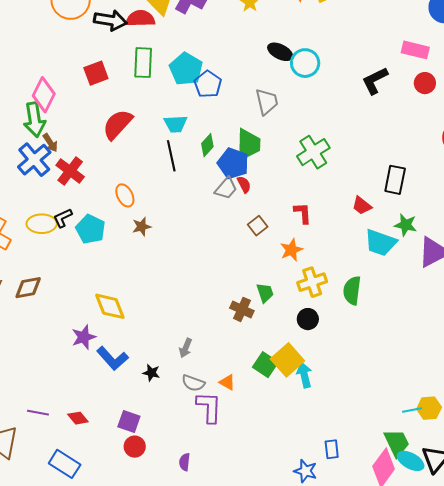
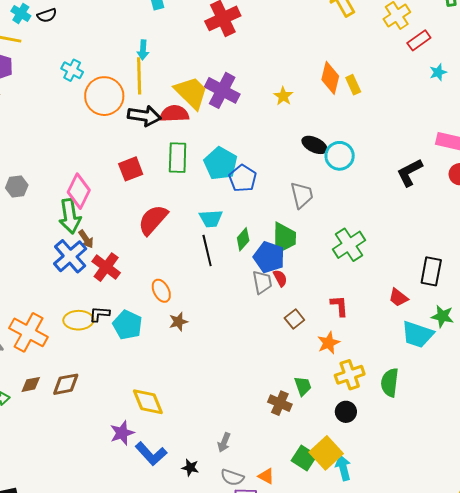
gray trapezoid: (226, 188) -> (262, 282), turned -50
black L-shape: (63, 218) -> (99, 314), turned 30

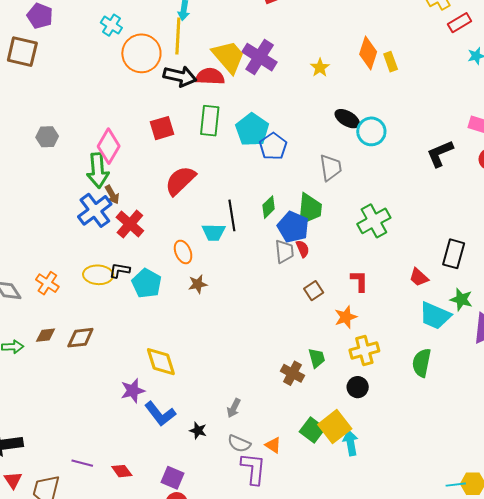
cyan trapezoid: (211, 218) -> (214, 232), moved
orange cross: (28, 332) -> (47, 283), size x0.6
green semicircle: (390, 383) -> (422, 363), moved

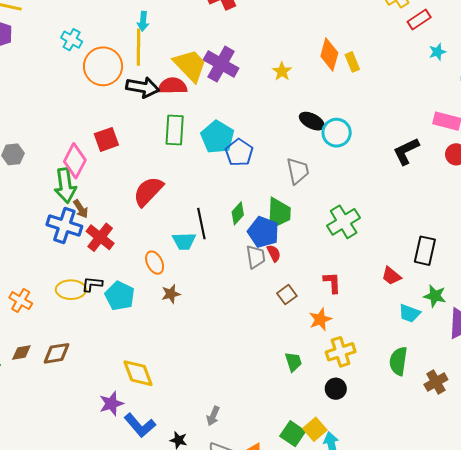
red square: (162, 128) -> (106, 139), moved
blue cross: (95, 210) -> (64, 226), turned -32
cyan trapezoid: (435, 316) -> (409, 313), size x0.7
brown cross: (292, 373) -> (436, 382), moved, turned 35
yellow square: (335, 427) -> (315, 429), size x0.7

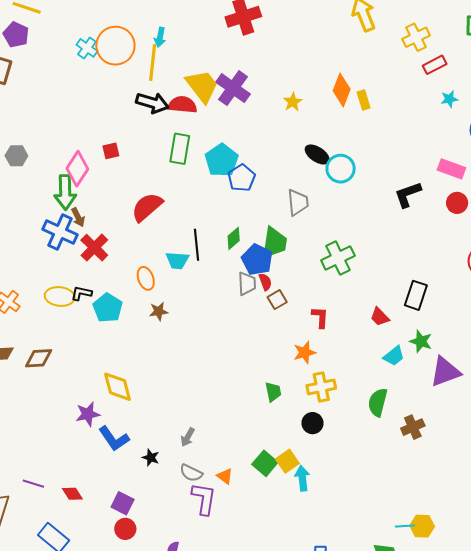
orange circle: (103, 66) -> (115, 46), moved
red square: (106, 139) -> (111, 151), size x0.7
brown square: (287, 295) -> (277, 300), moved
cyan trapezoid: (409, 313) -> (394, 356), turned -65

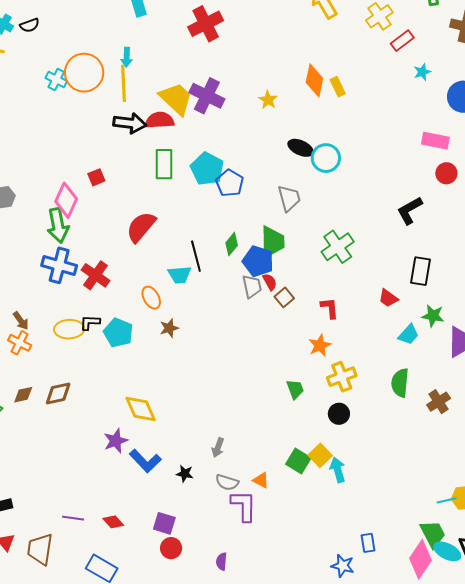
black L-shape: (408, 194) -> (410, 210), moved
brown arrow: (78, 217) -> (21, 321), moved

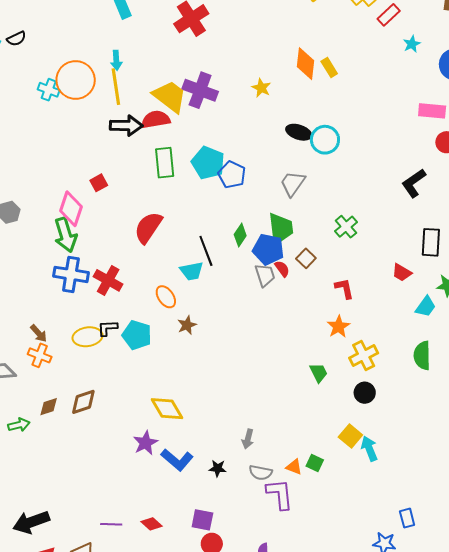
gray trapezoid: (289, 198) -> (293, 183), turned -124
green cross: (338, 247) -> (346, 227), size x0.7
brown square: (284, 297) -> (306, 258), moved
green square: (298, 461) -> (315, 463), moved, size x0.7

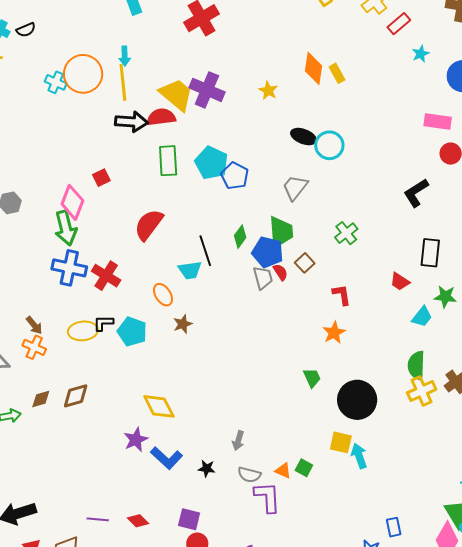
yellow cross: (364, 355) -> (422, 391), moved
black circle: (365, 393) -> (357, 400), size x1.8
yellow square: (350, 436) -> (341, 442), turned -30

